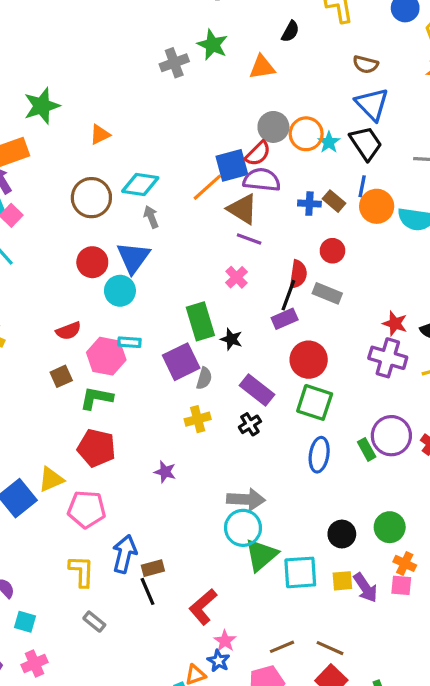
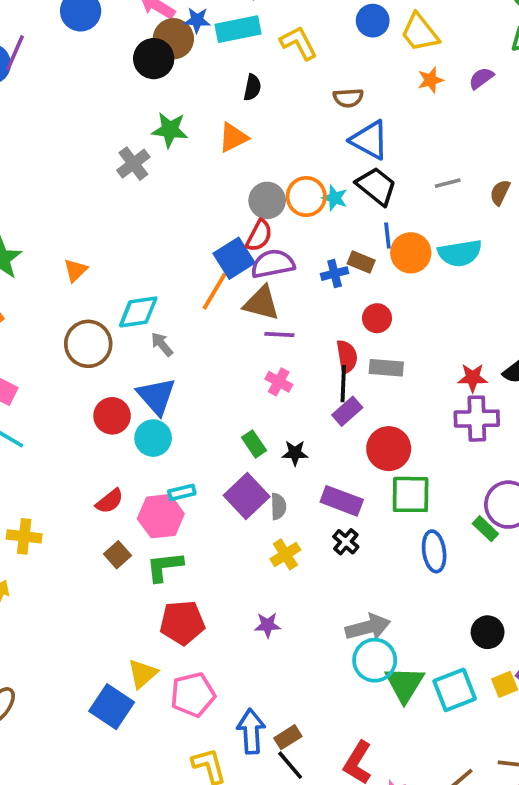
green rectangle: (200, 321) -> (254, 444), size x0.6

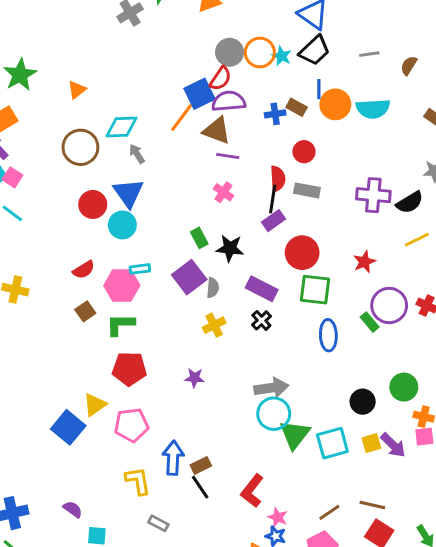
black trapezoid: (376, 186) -> (315, 50), turned 92
red star: (473, 378) -> (364, 262), moved, turned -30
purple cross: (477, 419) -> (373, 195), moved
black star: (295, 453) -> (230, 248), size x1.4

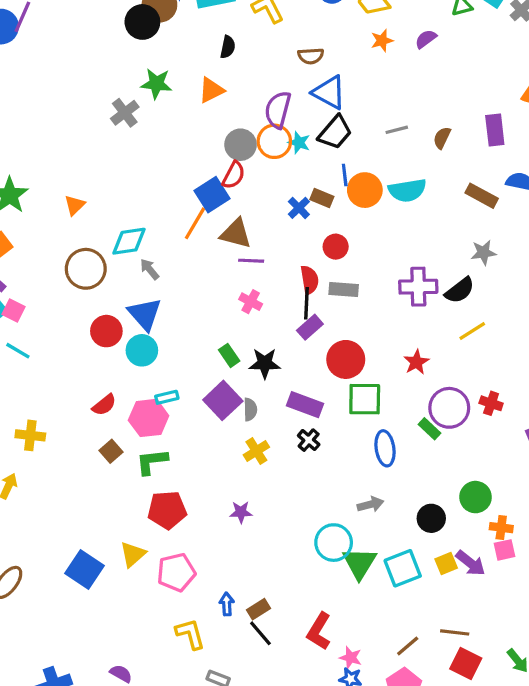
purple semicircle: (229, 101) -> (278, 110), moved, turned -64
blue cross: (275, 114) -> (299, 208), turned -30
gray arrow: (271, 388) -> (370, 504), moved, size x0.7
blue square: (68, 427) -> (84, 570), moved
blue arrow: (173, 458) -> (227, 604), size x0.6

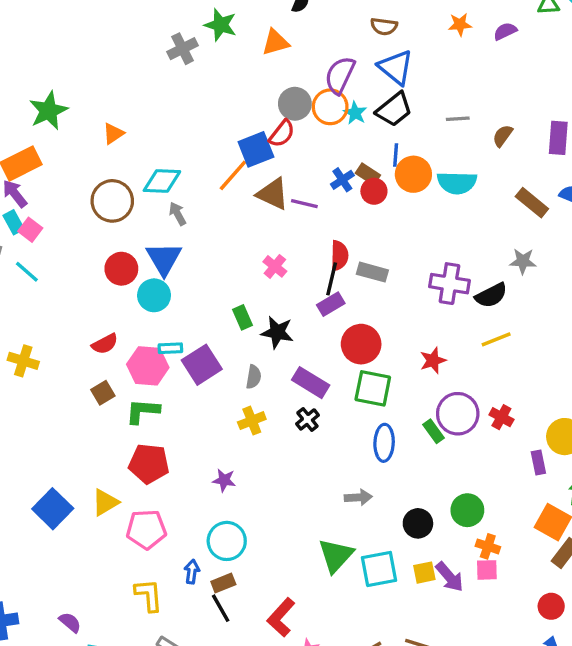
red circle: (336, 247) -> (374, 191), moved
purple line: (251, 261) -> (304, 204), moved
purple square: (223, 400) -> (202, 365), moved
cyan circle: (334, 543) -> (227, 541), moved

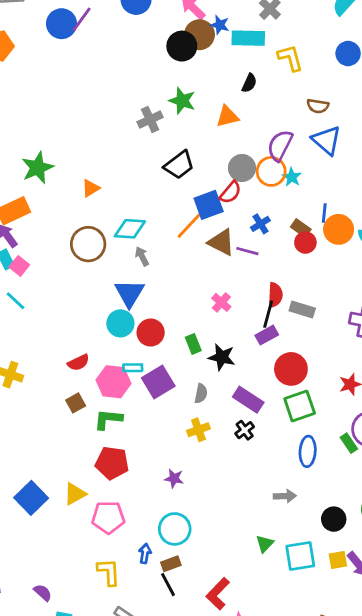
black trapezoid: (394, 109) -> (179, 165), moved
blue cross: (342, 180) -> (260, 224), moved
red circle: (121, 269) -> (151, 333), moved
green square: (373, 388) -> (300, 406), turned -32
green triangle: (336, 555) -> (265, 544), size x0.6

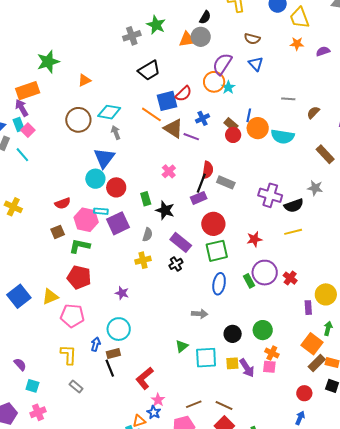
blue triangle: (327, 140) -> (256, 64), size x0.7
gray circle: (242, 168) -> (201, 37), moved
orange line: (189, 226) -> (151, 114), turned 75

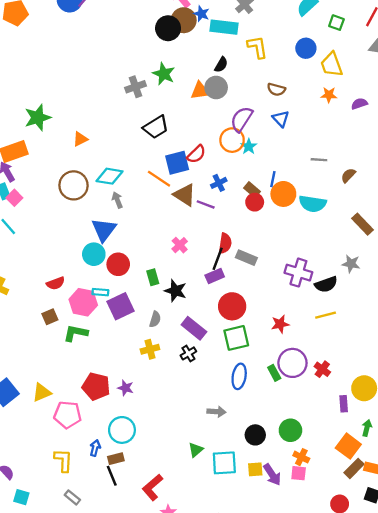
red pentagon: (79, 277) -> (96, 386), moved

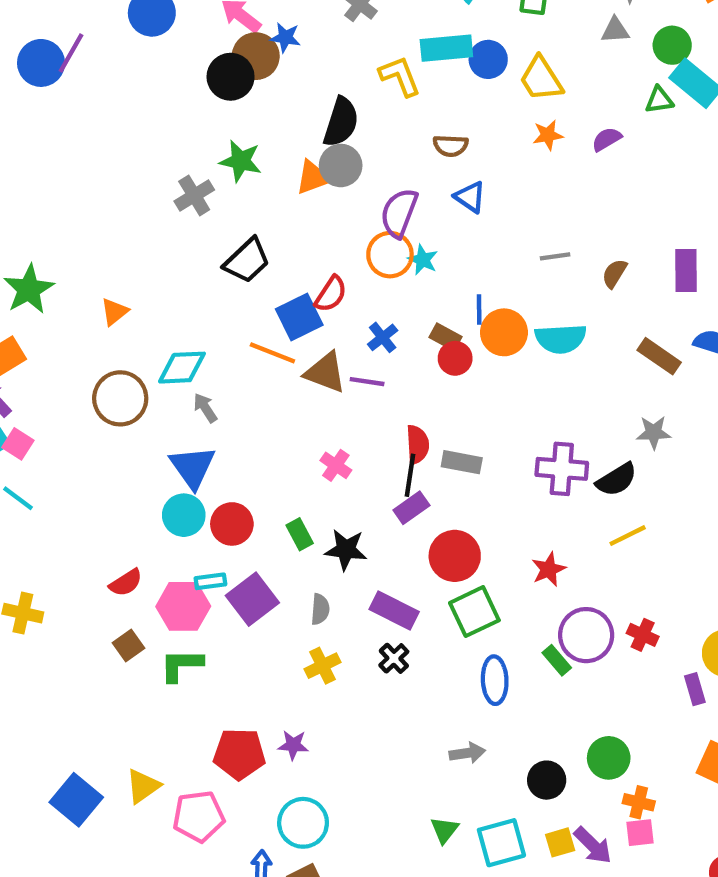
cyan rectangle: (224, 27) -> (446, 48), moved
black semicircle: (221, 65) -> (341, 122), size x1.6

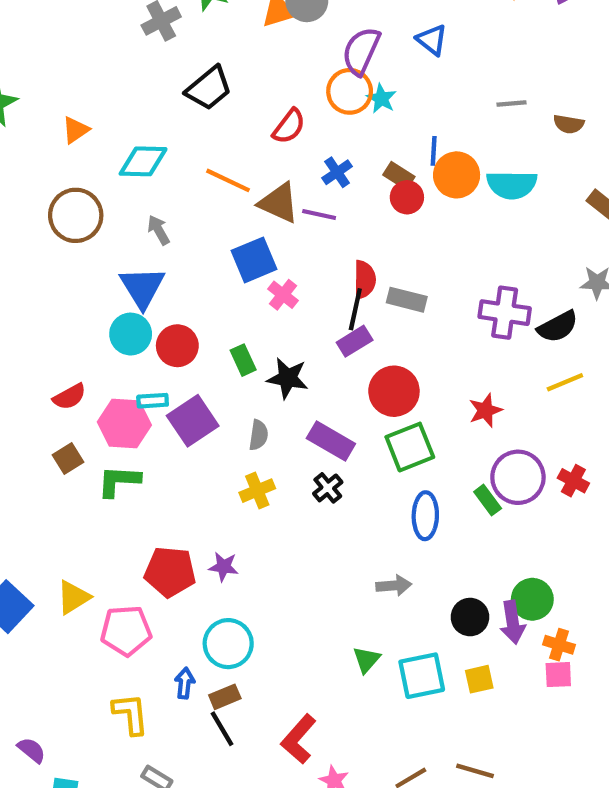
brown semicircle: (614, 273) -> (569, 124), turned -116
blue square: (299, 317) -> (254, 260), moved
cyan diamond: (182, 368) -> (143, 161), moved
purple arrow: (593, 845) -> (513, 622), moved, turned 33

